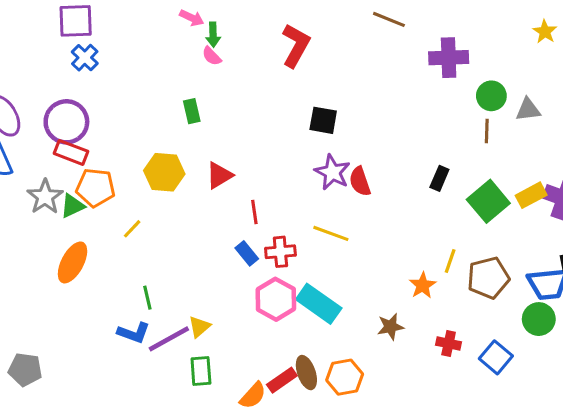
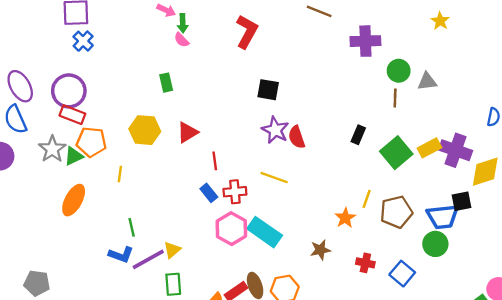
yellow line: (132, 229) -> (120, 174), turned -35

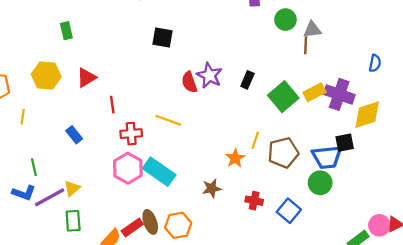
brown line: (395, 98) -> (306, 45), moved
purple star: (275, 130) -> (209, 75), moved
blue rectangle: (209, 193) -> (74, 135), moved

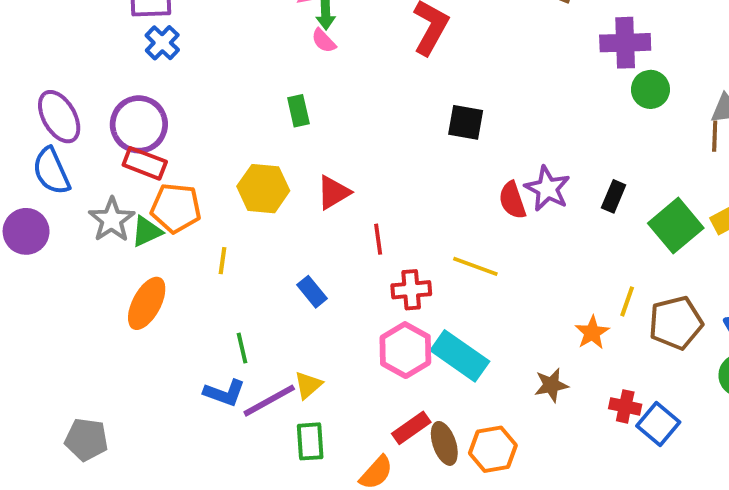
green circle: (285, 20) -> (650, 89), moved
blue square: (289, 211) -> (658, 424), moved
red rectangle: (132, 228) -> (411, 428), moved

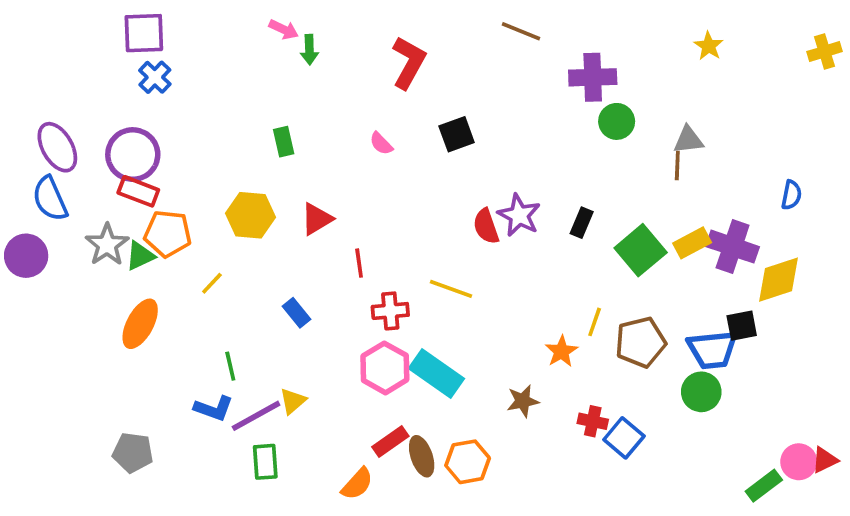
pink semicircle: (324, 41) -> (381, 143), moved
black square: (466, 122) -> (457, 134), moved, turned -30
yellow line: (223, 261) -> (212, 283), turned 35
gray pentagon: (86, 440) -> (133, 453), moved
green rectangle: (310, 441) -> (265, 462), moved

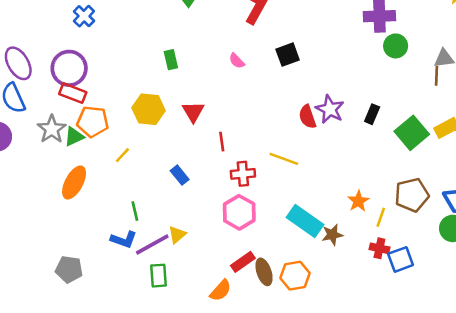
red triangle: (317, 219) -> (193, 112), turned -30
yellow line: (595, 322) -> (381, 217), moved
cyan rectangle: (436, 373) -> (305, 221), moved
blue square: (624, 438) -> (401, 259), turned 30

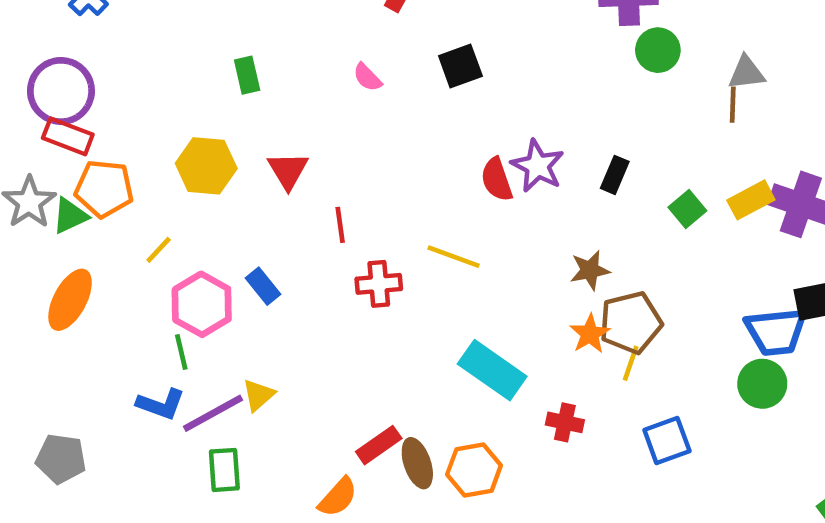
green square: (412, 133) -> (687, 209), size x0.6
brown pentagon: (412, 195) -> (631, 322), moved
pink hexagon: (239, 212) -> (202, 304), moved
brown star: (332, 235) -> (590, 270), moved
red cross: (379, 248) -> (565, 422), moved

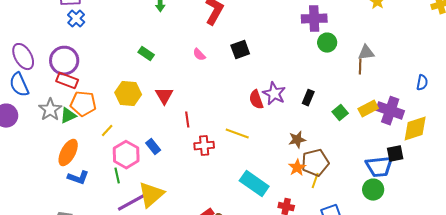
green rectangle: (247, 75) -> (146, 54), turned -42
yellow triangle: (258, 395) -> (151, 195), size x1.8
blue L-shape: (161, 404) -> (78, 178), moved

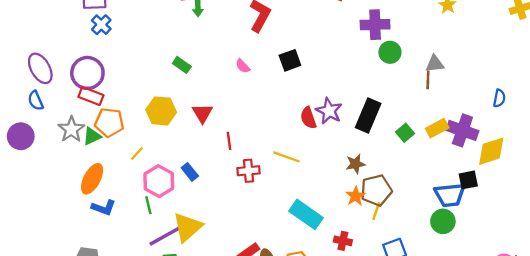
blue semicircle: (19, 85) -> (36, 101), size x0.7
black rectangle: (308, 98) -> (368, 116), size x1.8

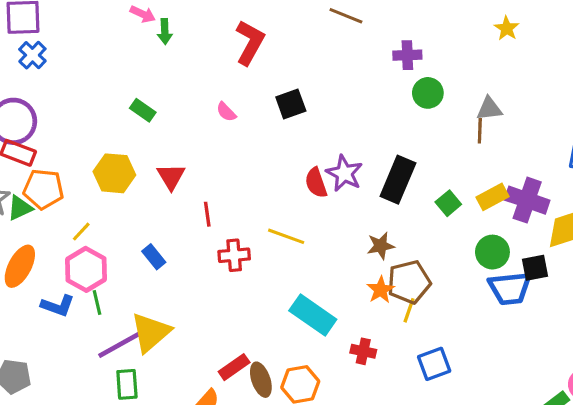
purple cross: (375, 25) -> (407, 55), size x0.7
pink hexagon: (159, 181) -> (86, 269), moved
blue L-shape: (104, 208) -> (58, 306), moved
green circle: (443, 221) -> (492, 252), moved

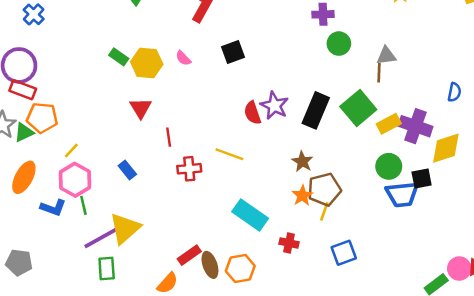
yellow hexagon: (114, 173) -> (147, 63), moved
green square: (448, 203) -> (358, 108), moved, size x1.8
brown star: (381, 246) -> (302, 161), turned -30

